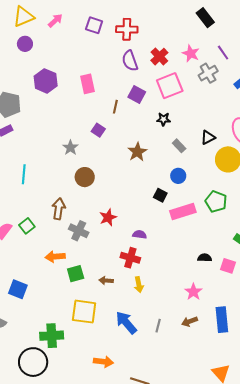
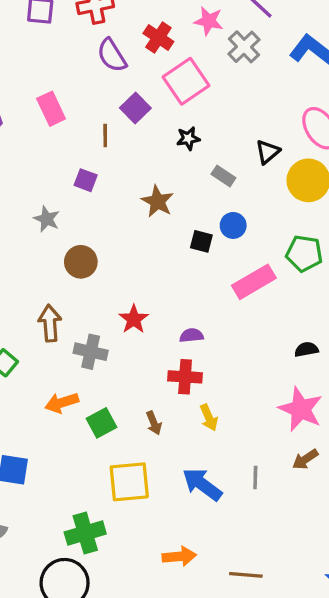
purple square: (137, 95) -> (135, 108), turned 30
black square: (160, 195) -> (201, 241), moved
brown arrow: (106, 281) -> (154, 423), turned -104
pink star: (193, 292) -> (301, 409), size x1.5

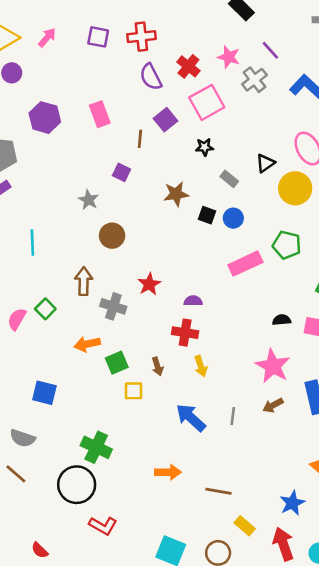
brown star: (157, 201) -> (176, 194), turned 30
black square: (201, 241) -> (207, 215), moved
yellow square: (129, 482) -> (133, 391), moved, size x0.6
green cross: (85, 533) -> (96, 447), turned 36

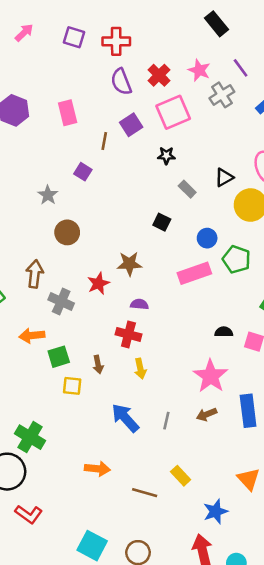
brown star: (176, 194) -> (129, 264), moved
blue circle: (233, 218) -> (207, 238), moved
yellow rectangle: (245, 526) -> (181, 476), moved

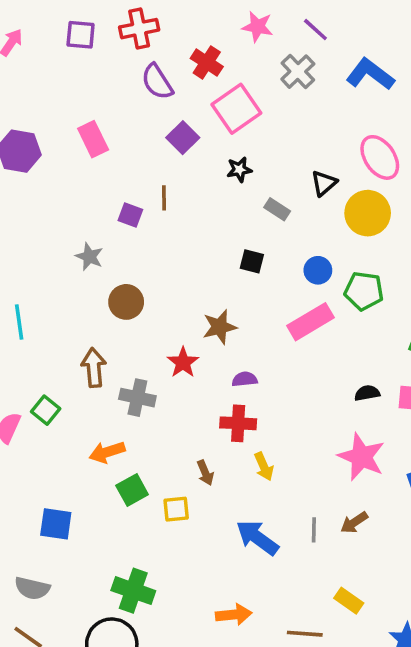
pink star: (199, 70) -> (258, 27), moved
brown line: (104, 141) -> (164, 198), moved
green square: (59, 357) -> (132, 490), moved
brown arrow: (207, 414) -> (354, 523), moved

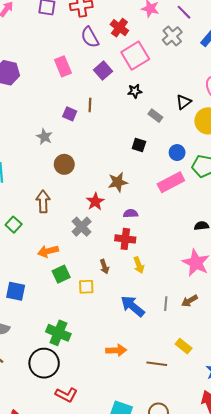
pink rectangle: (93, 139) -> (63, 66), moved
gray cross: (137, 398) -> (82, 227), moved, turned 30

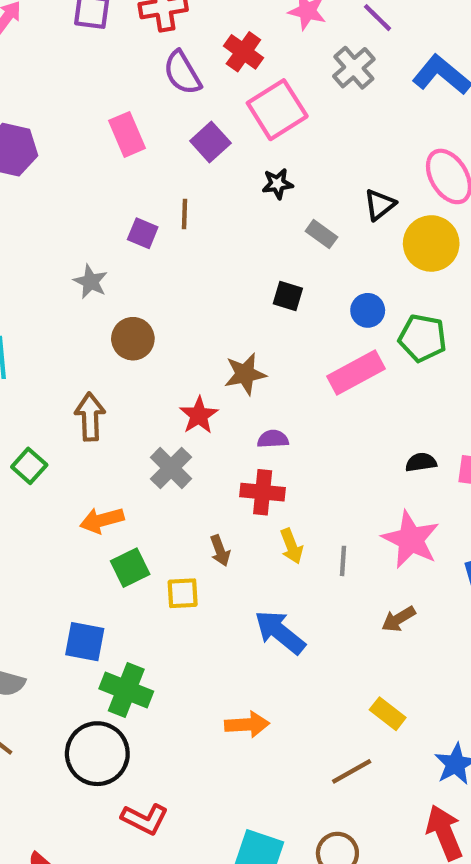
blue square: (16, 291) -> (85, 642), moved
gray line: (166, 304) -> (343, 561), moved
brown line: (157, 364) -> (352, 771), moved, turned -36

